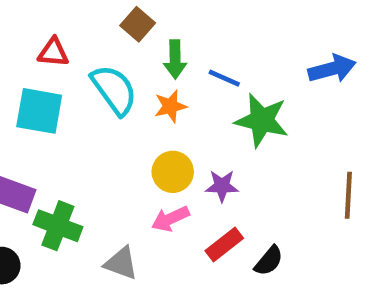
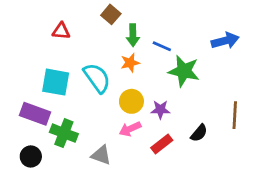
cyan semicircle: (114, 90) -> (97, 78), moved
cyan square: (39, 111) -> (56, 82), moved
black semicircle: (269, 261) -> (199, 133), moved

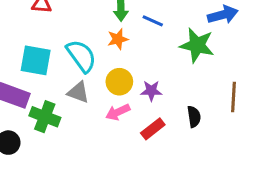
green star: (184, 71) -> (197, 45), moved
black semicircle: (199, 133) -> (194, 117), turned -48
gray triangle: (101, 155) -> (78, 92), moved

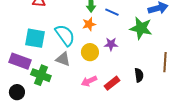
purple star: (151, 91) -> (111, 44), moved
pink arrow: (118, 112) -> (89, 81), moved

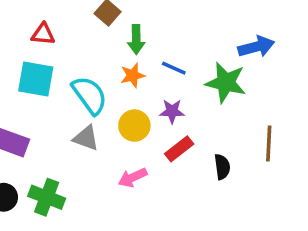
blue line: (112, 12) -> (174, 68), moved
cyan square: (35, 38) -> (36, 79), moved
green cross: (41, 75) -> (47, 197), moved
red rectangle: (112, 83) -> (179, 149), moved

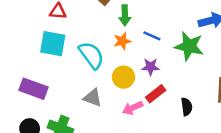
gray triangle: (86, 138) -> (93, 98), moved
pink arrow: (133, 178) -> (133, 108), moved

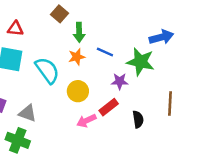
purple star: (151, 67) -> (120, 81), moved
gray triangle: (93, 98) -> (28, 113), moved

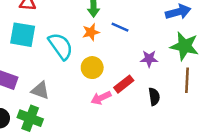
green star: (140, 62) -> (184, 46), moved
purple star: (120, 81) -> (149, 59), moved

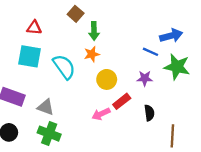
blue line: (120, 27) -> (150, 52), moved
yellow circle: (92, 68) -> (107, 79), moved
brown line: (187, 80) -> (172, 136), moved
green cross: (30, 118) -> (49, 134), moved

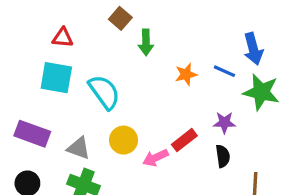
blue arrow: (171, 36) -> (253, 49), turned 90
orange star: (92, 54) -> (186, 74), moved
purple star: (145, 78) -> (224, 122), moved
yellow circle: (107, 79) -> (124, 140), moved

